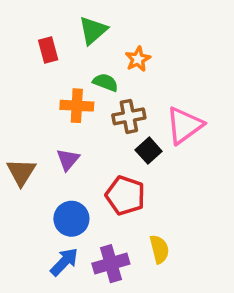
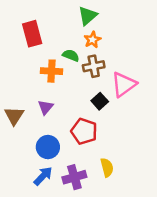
green triangle: (93, 30) -> (88, 16), moved
red rectangle: (48, 50) -> (32, 34), size x1.5
brown cross: (129, 116) -> (94, 66), moved

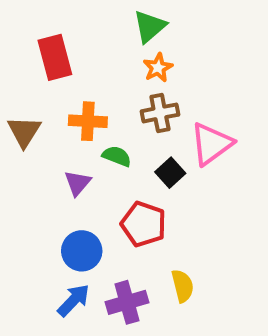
green semicircle: (71, 55) -> (117, 156), moved
brown triangle: (14, 116) -> (24, 131), moved

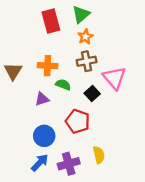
red rectangle: (55, 57) -> (51, 21), moved
pink triangle: (211, 144) -> (114, 78), turned -35
purple triangle: (78, 183) -> (42, 99), turned 32

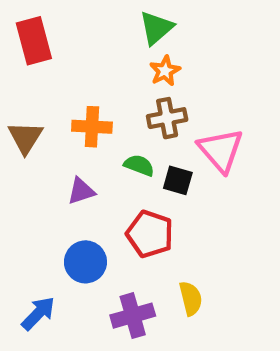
red rectangle: (51, 21) -> (34, 41), moved
green semicircle: (63, 85) -> (139, 165), moved
black square: (92, 94) -> (178, 180), turned -32
blue arrow: (40, 163) -> (38, 313), moved

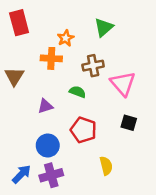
green triangle: (156, 28) -> (104, 27), moved
orange star: (165, 71) -> (66, 38), moved
orange cross: (92, 127) -> (51, 58), moved
black square: (178, 180) -> (129, 123), moved
purple cross: (133, 316) -> (51, 175), moved

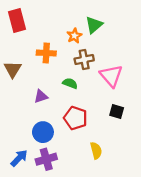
orange star: (66, 38) -> (74, 36), moved

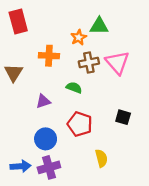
green triangle: (94, 25) -> (99, 26), turned 42
pink triangle: (111, 76) -> (117, 63), moved
blue arrow: (19, 158) -> (20, 166), turned 42

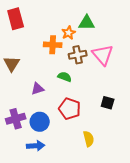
orange cross: (49, 56) -> (53, 45), moved
blue arrow: (20, 166) -> (36, 146), moved
purple cross: (49, 167) -> (16, 119), moved

